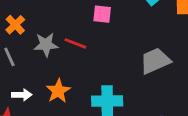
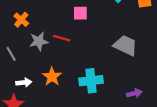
orange cross: (15, 25) -> (21, 20), moved
gray trapezoid: (155, 61) -> (125, 45), turned 55

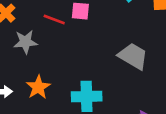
red line: (62, 38) -> (54, 20), moved

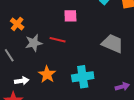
red line: (54, 20) -> (58, 40), moved

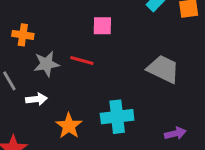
orange cross: (17, 24) -> (23, 35), turned -32
orange star: (47, 74) -> (69, 126), moved
white arrow: (22, 81) -> (36, 99), moved

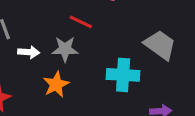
gray star: (46, 64) -> (65, 49), moved
cyan cross: (117, 117) -> (123, 75), moved

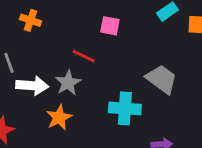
gray star: (65, 49) -> (68, 83), turned -30
white arrow: (29, 52) -> (32, 86), size x1.5

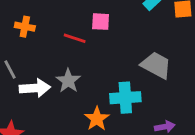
red line: (84, 56) -> (75, 38), moved
orange star: (59, 118) -> (97, 119), moved

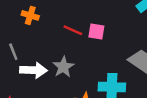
pink square: (101, 22) -> (96, 32), moved

